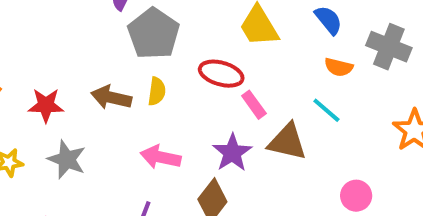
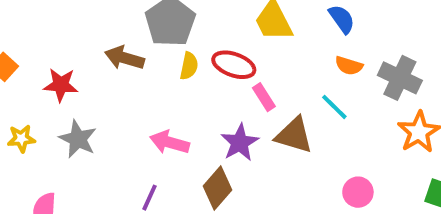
gray cross: (389, 47) -> (400, 78), moved
yellow semicircle: (157, 91) -> (189, 66), moved
brown arrow: (111, 97) -> (124, 58), moved

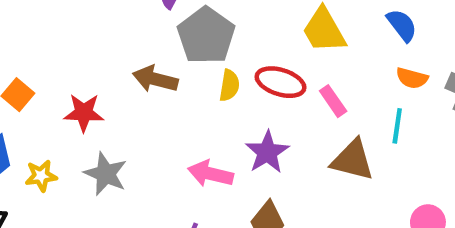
pink rectangle: (264, 97) -> (333, 101), moved
cyan line: (334, 107) -> (397, 126), turned 56
purple star: (240, 143) -> (267, 152), moved

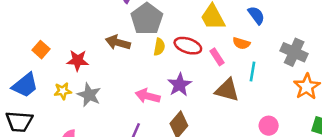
orange semicircle: (412, 78) -> (241, 43), moved
yellow star: (41, 176) -> (63, 91), moved

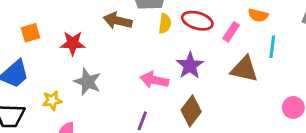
orange square: (41, 50) -> (31, 33), turned 35
pink rectangle: (217, 57) -> (231, 32), turned 70
yellow star: (63, 91) -> (52, 101), moved

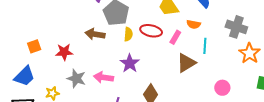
purple star: (190, 65) -> (130, 63), moved
brown triangle: (244, 69) -> (186, 63), turned -40
pink arrow: (154, 80) -> (103, 77), moved

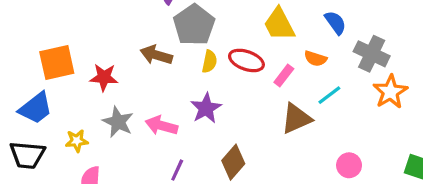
gray cross: (236, 27) -> (372, 54), moved
orange square: (34, 46) -> (57, 63), size x1.6
cyan line: (205, 46) -> (329, 95), turned 42
orange star: (250, 53) -> (390, 92), moved

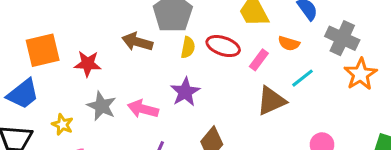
yellow star: (77, 141) -> (62, 124), turned 30

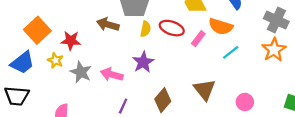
gray cross: (342, 38) -> (276, 20), moved
orange semicircle: (289, 43) -> (221, 26), size x1.5
orange square: (43, 50) -> (37, 30), turned -30
brown triangle: (271, 101) -> (205, 90), moved, turned -45
yellow star: (62, 124) -> (55, 60), moved

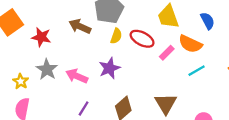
yellow star: (55, 60) -> (21, 81), moved

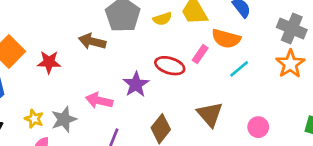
yellow semicircle: (116, 36) -> (162, 19), moved, turned 63
red ellipse: (142, 39) -> (170, 66), moved
gray star: (47, 69) -> (64, 119), moved, turned 30

